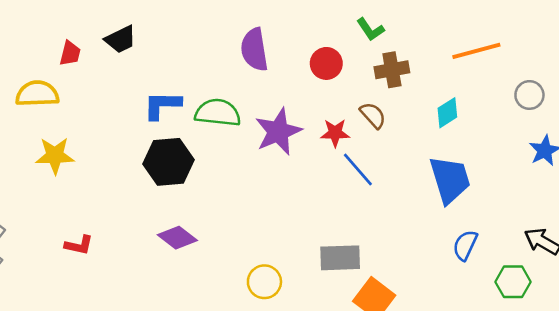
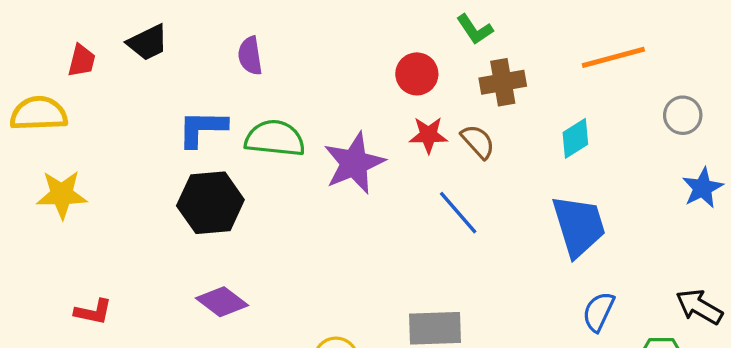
purple semicircle: (254, 50) -> (250, 56), moved, size x0.7
red star: (335, 133) -> (428, 135), moved

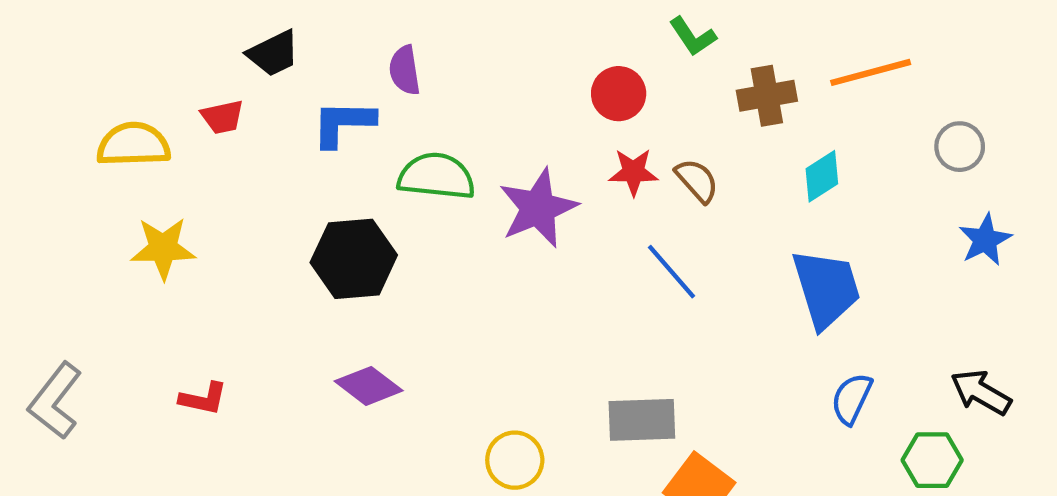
red trapezoid: (82, 61) -> (222, 117), moved, turned 64
brown cross: (503, 82) -> (767, 96), moved
blue L-shape: (202, 128) -> (343, 123), moved

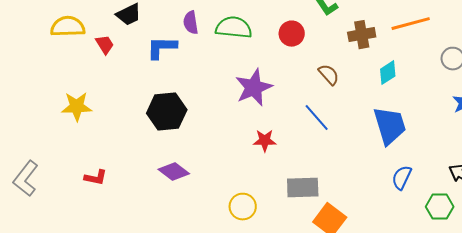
red trapezoid: (222, 117) -> (105, 45), turned -110
yellow semicircle: (133, 144) -> (68, 27), moved
red star: (633, 172) -> (265, 141), moved
green semicircle: (436, 176) -> (234, 28), moved

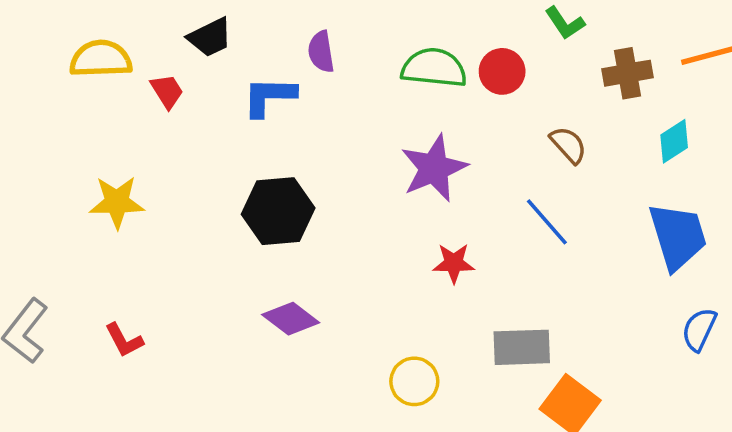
green semicircle: (234, 28) -> (434, 68), moved
red L-shape: (96, 178) -> (124, 340), moved, turned 50

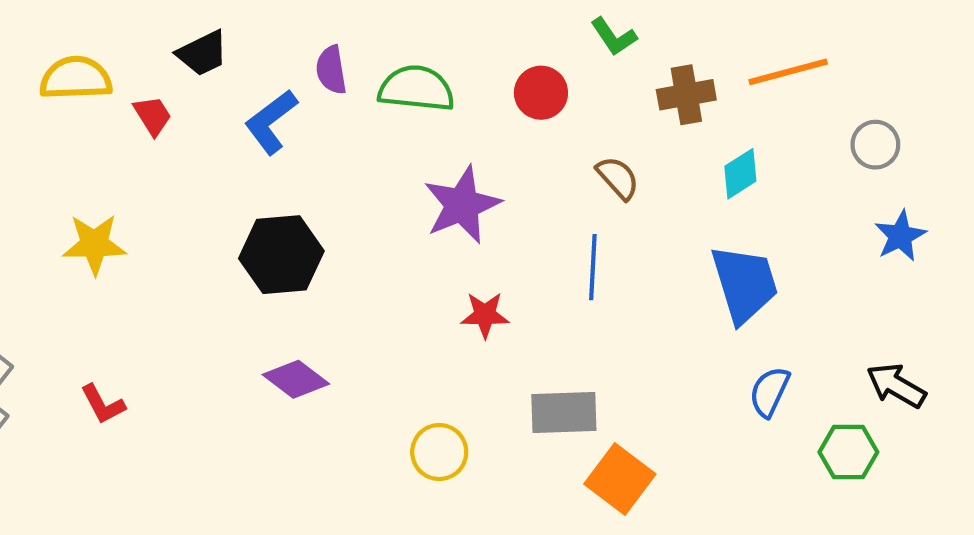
green semicircle: (434, 68) -> (416, 89), moved
blue L-shape: (269, 96) -> (271, 122), turned -38
blue line: (547, 222) -> (593, 267), turned 44

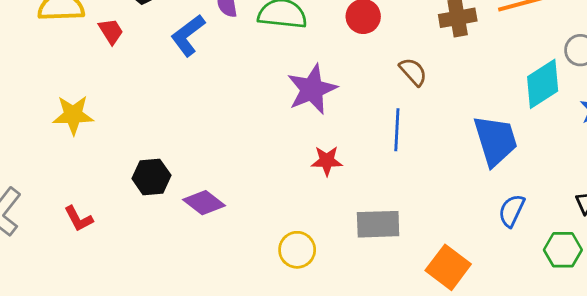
cyan diamond: (740, 174) -> (543, 84), moved, size x1.5
black hexagon: (281, 255) -> (151, 177), moved, size x0.7
orange square: (620, 479) -> (448, 267), moved

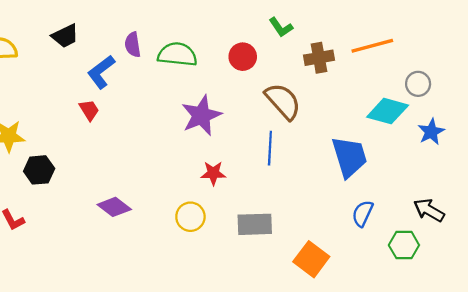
red trapezoid: (111, 31) -> (89, 110), moved
brown semicircle: (413, 72) -> (283, 101), size x1.6
cyan diamond: (543, 84) -> (388, 111), turned 48
black hexagon: (151, 177) -> (39, 170), moved
yellow circle: (297, 250) -> (190, 217), moved

